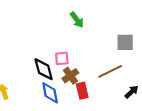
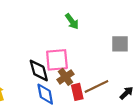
pink square: (62, 58) -> (57, 60), size x1.6
brown line: (110, 71) -> (96, 87), moved

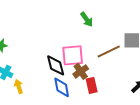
brown line: (96, 87) -> (109, 51), moved

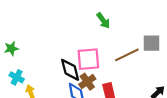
brown cross: (81, 71) -> (87, 82), moved

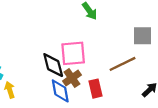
brown line: (127, 55) -> (123, 64), moved

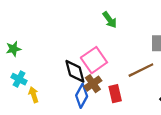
pink square: (73, 53) -> (94, 60), turned -30
blue diamond: (60, 91) -> (82, 96), turned 40

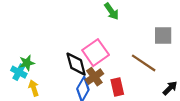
green star: (13, 49) -> (27, 63), moved
brown line: (141, 70) -> (144, 63), turned 60

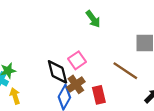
pink square: (96, 53) -> (77, 60), size x0.7

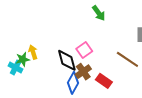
red rectangle: (99, 95) -> (104, 81), turned -42
yellow arrow: (15, 96) -> (33, 52), moved

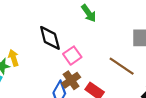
black diamond: (67, 60) -> (50, 38), moved

